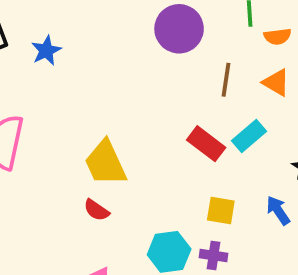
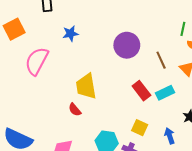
purple circle: (179, 29) -> (127, 45), moved
blue star: (46, 51) -> (70, 34), moved
brown line: (226, 80) -> (161, 60), turned -48

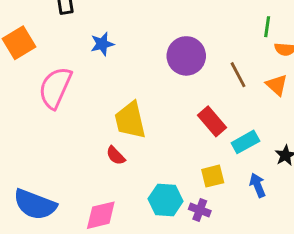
cyan rectangle: (165, 93) -> (245, 142), moved
yellow square: (140, 128) -> (213, 176), turned -35

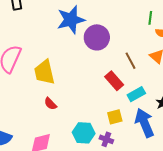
blue star: (102, 44) -> (71, 20), moved, size x1.8
brown line: (238, 75) -> (130, 61), moved
yellow trapezoid: (130, 120) -> (44, 72), moved
blue arrow: (258, 185) -> (144, 123), size x1.8

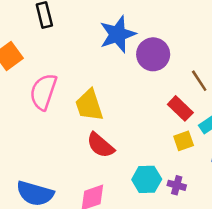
red semicircle: (50, 104) -> (100, 145), size x1.6
yellow square: (115, 117) -> (184, 141), moved

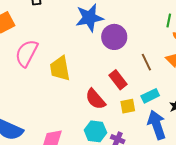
red rectangle: (180, 108) -> (118, 80), moved
red semicircle: (100, 145) -> (95, 99), moved

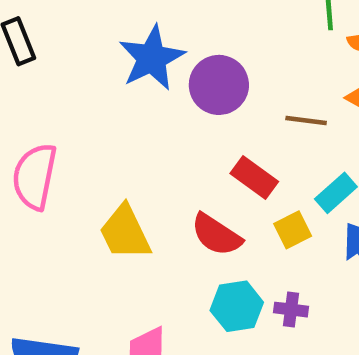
brown line: (146, 62) -> (306, 120), turned -42
yellow trapezoid: (60, 68) -> (125, 233), moved

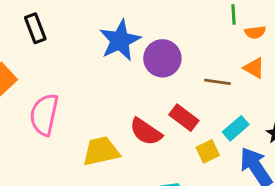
yellow trapezoid: (125, 233) -> (101, 151), turned 102
red semicircle: (216, 235) -> (146, 132), moved

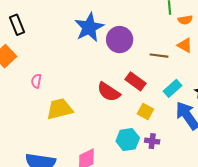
black rectangle: (35, 28) -> (17, 25), moved
pink semicircle: (44, 115) -> (36, 81), size x0.5
yellow trapezoid: (101, 151) -> (60, 109), moved
yellow square: (208, 151) -> (145, 111), moved, turned -35

